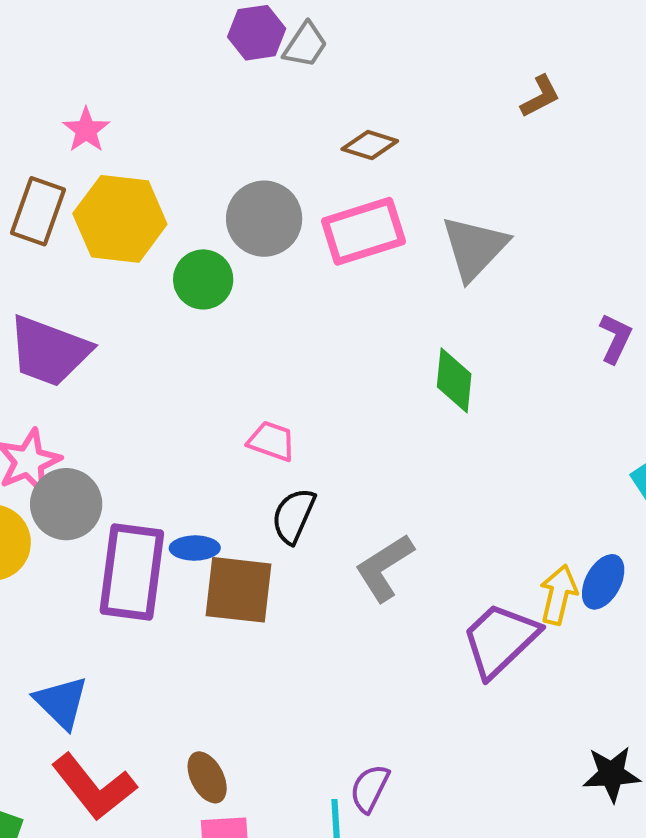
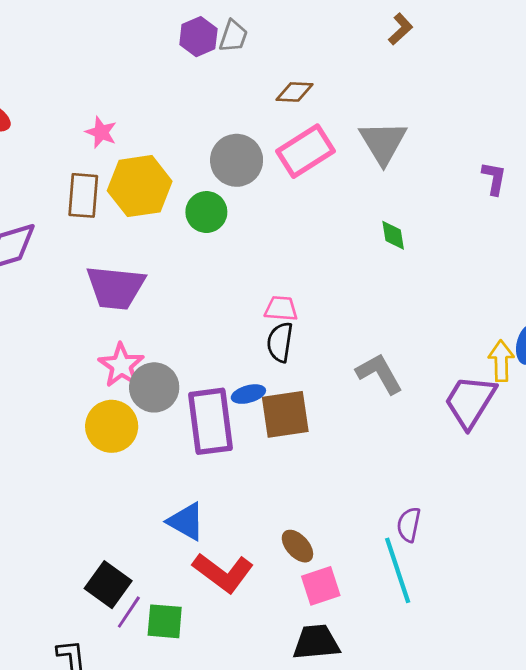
green diamond: (454, 380) -> (393, 235), size x0.7
black semicircle: (294, 516) -> (280, 342), moved
gray L-shape: (384, 568) -> (379, 374), turned 108

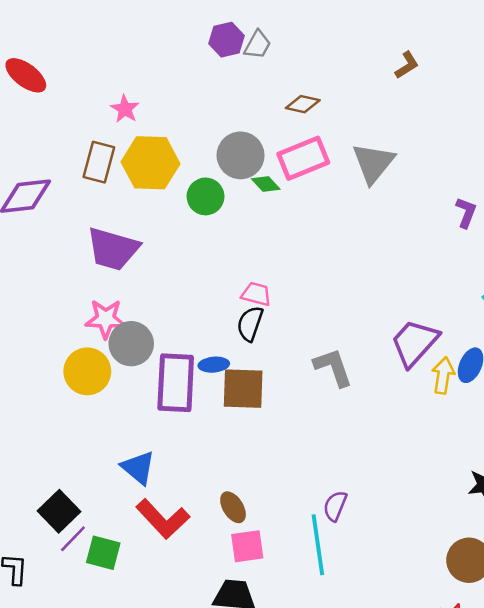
green diamond: (393, 235) -> (266, 184), moved, turned -44
pink star: (121, 365) -> (106, 319), turned 30
purple trapezoid: (470, 401) -> (415, 343), moved

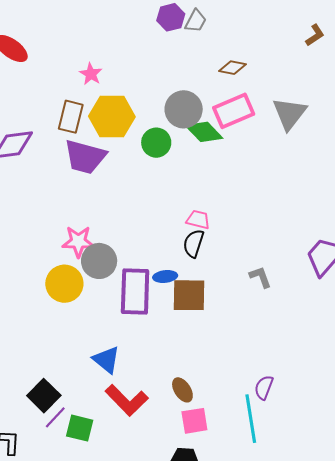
green diamond: (266, 184) -> (204, 132), size x1.6
purple trapezoid: (113, 249) -> (85, 157), moved
gray L-shape: (333, 367) -> (260, 277), size x0.7

